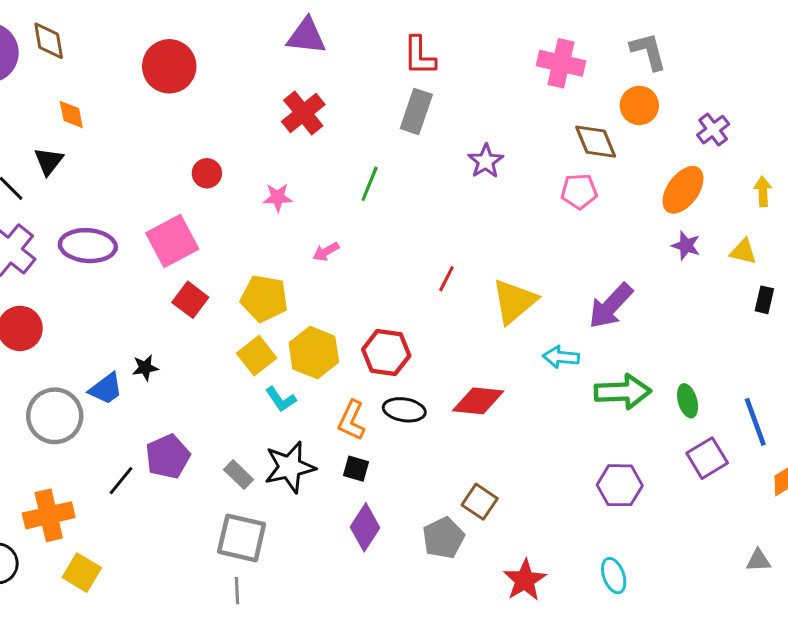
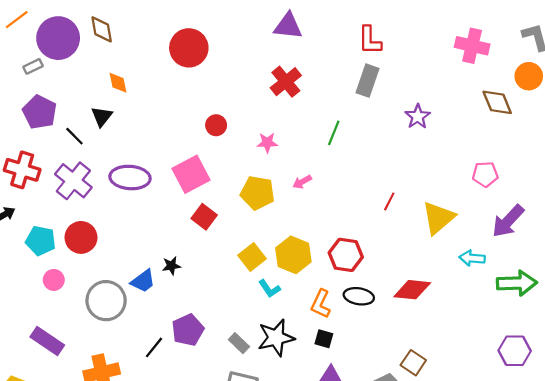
pink pentagon: (579, 191) -> (485, 174), moved
yellow pentagon: (264, 298) -> (257, 193), moved

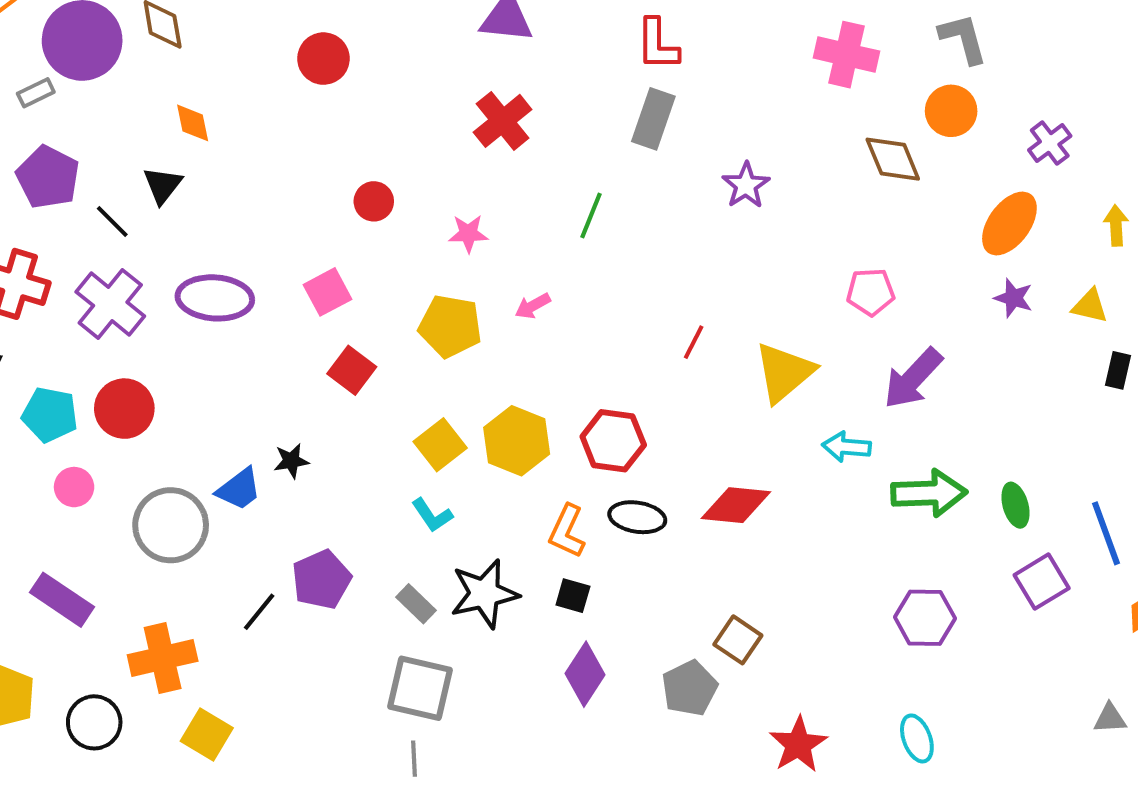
red circle: (189, 48) -> (323, 59), size x0.7
pink square: (191, 174) -> (328, 292), size x0.7
cyan L-shape: (269, 289) -> (432, 515), moved

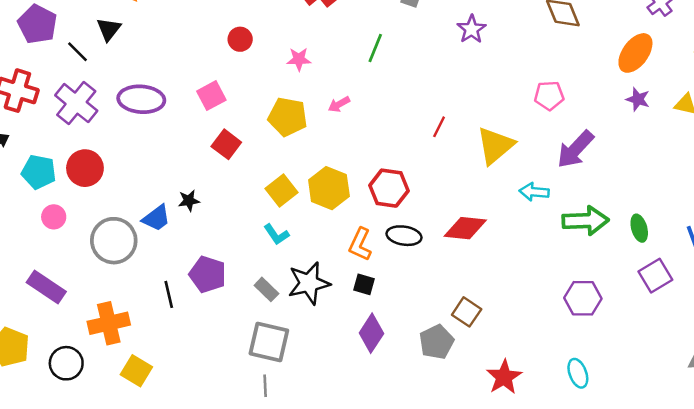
purple pentagon: (321, 580) -> (208, 274), turned -30
black line: (259, 612) -> (169, 294), turned -52

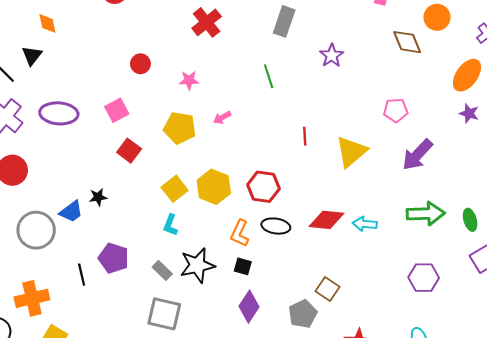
green line: (375, 48) -> (269, 76), moved, turned -40
red line: (439, 127) -> (305, 136), turned -30
cyan arrow: (534, 192) -> (365, 224), moved
cyan L-shape: (276, 234) -> (170, 225), turned 55

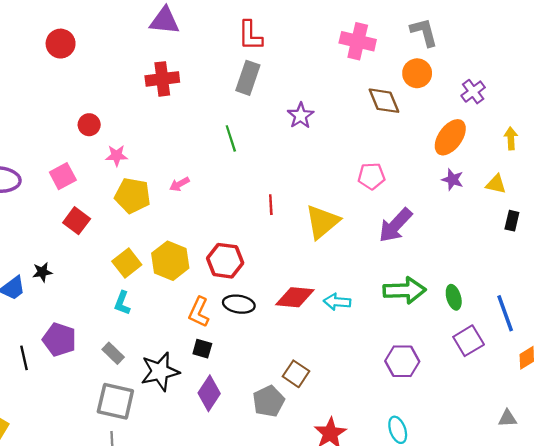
red cross: (207, 22) -> (162, 79), turned 32
pink star: (189, 80) -> (117, 156), moved
black star: (197, 265) -> (160, 372), moved

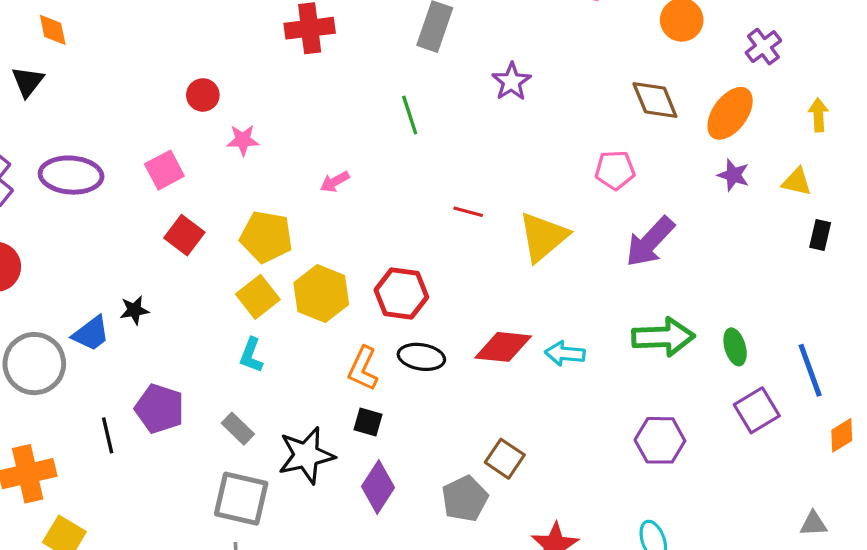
brown diamond: (384, 101) -> (655, 100), moved
yellow pentagon: (133, 196) -> (266, 237), moved
red line: (271, 205) -> (468, 212), turned -72

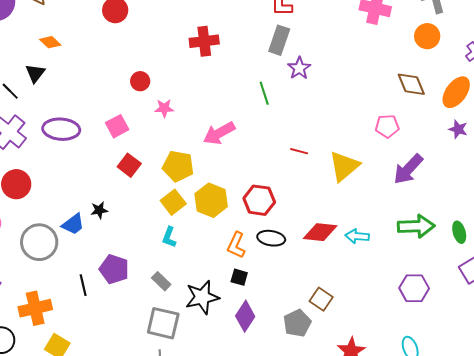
orange diamond: (53, 30) -> (50, 42), turned -35
purple star: (511, 82) -> (299, 68), moved
pink arrow: (335, 182) -> (219, 133), size x1.8

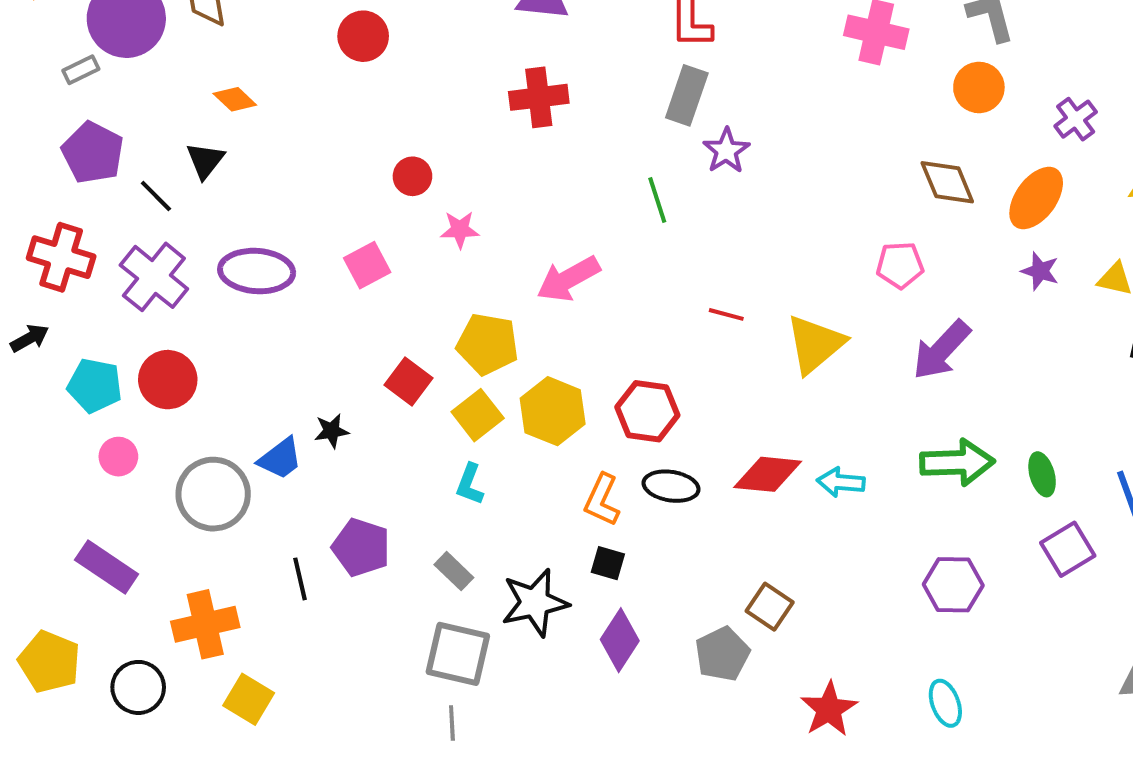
red square: (129, 165) -> (409, 382), moved

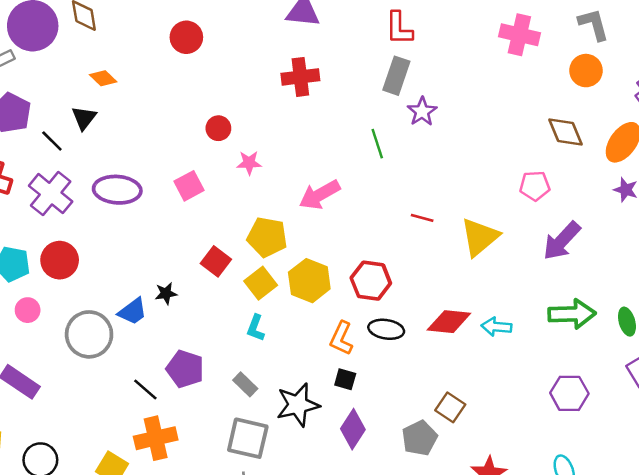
black line: (300, 579) -> (145, 389), turned -36
orange cross: (205, 624) -> (156, 438), moved

